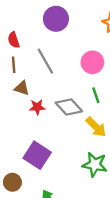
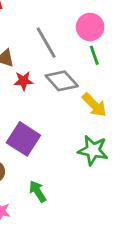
gray line: (45, 61) -> (46, 43), moved
green line: (96, 95) -> (94, 55), moved

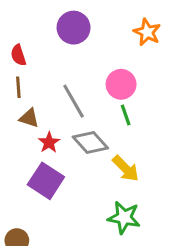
red star: (23, 81) -> (49, 142), turned -30
purple square: (23, 139) -> (46, 181), moved

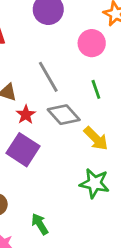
pink circle: (121, 84) -> (92, 43), moved

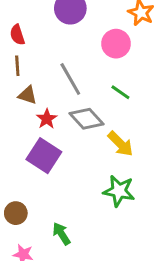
green line: (96, 89) -> (120, 92), turned -36

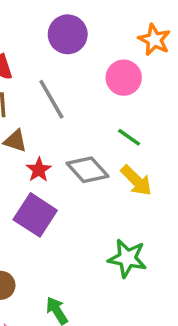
gray line: (70, 79) -> (51, 99), moved
yellow arrow: (120, 144) -> (136, 181), moved

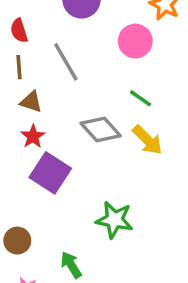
red star: (39, 170) -> (33, 136), moved
green star: (127, 258) -> (114, 220), moved

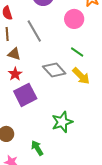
purple square: (50, 173) -> (25, 95), turned 30
green star: (114, 220) -> (62, 122), turned -30

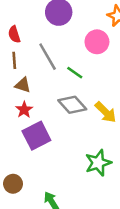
green line: (77, 52) -> (75, 73), moved
green star: (62, 122) -> (98, 163), moved

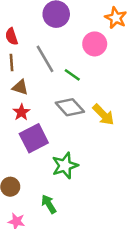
green star: (98, 163) -> (65, 166), moved

